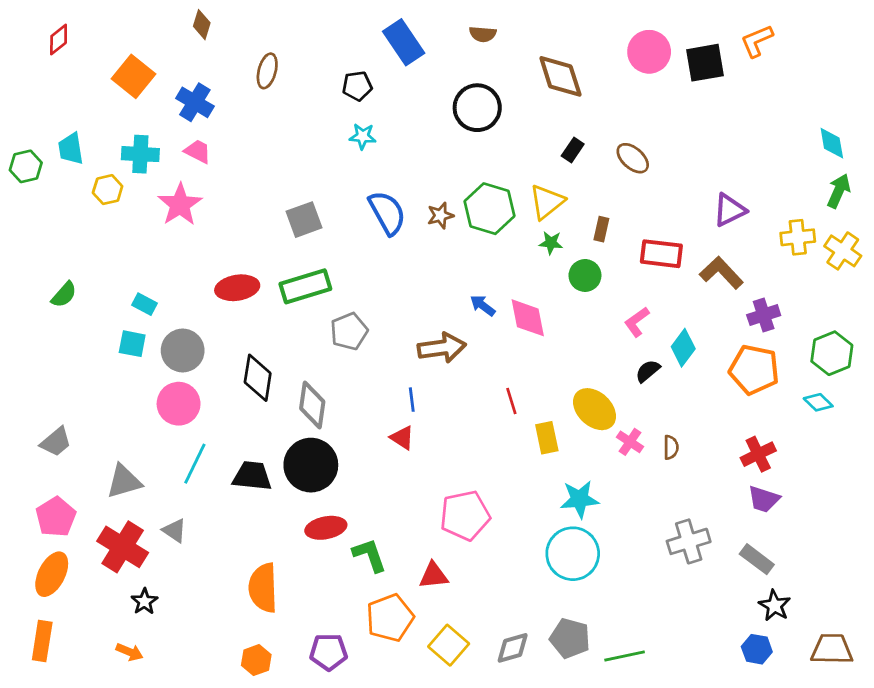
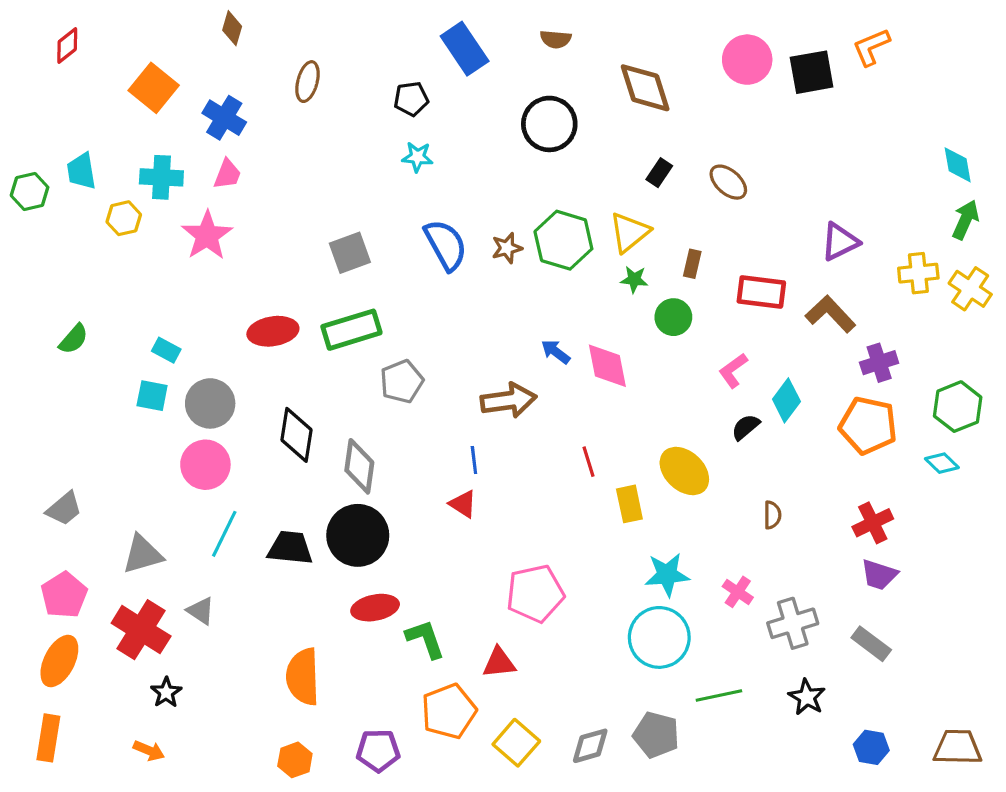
pink trapezoid: (198, 151) -> (227, 174), turned 84
pink cross: (630, 442) -> (738, 592), moved
black star: (775, 606) -> (807, 697), moved
green line: (625, 656) -> (719, 696), moved

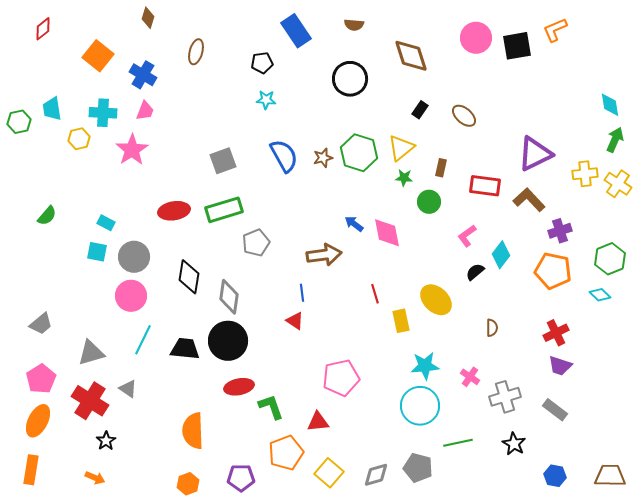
purple triangle: (840, 242) -> (535, 154), size x1.4

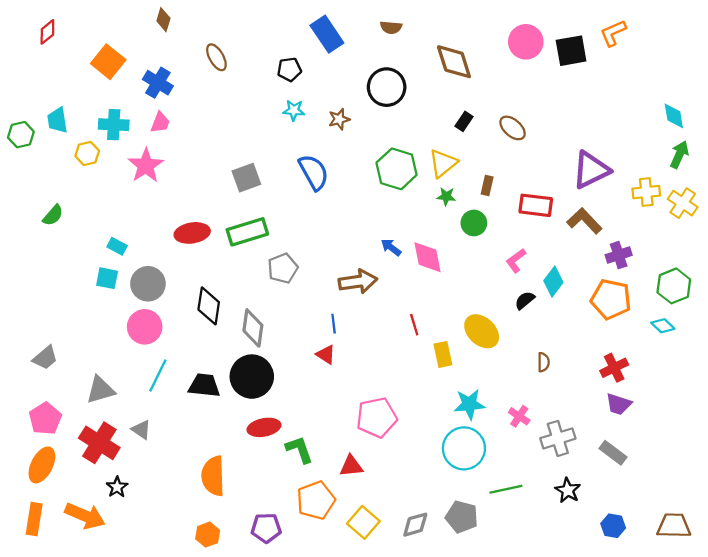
brown ellipse: (196, 52) -> (216, 57), turned -45
brown star: (323, 158) -> (339, 119), moved
green semicircle: (47, 216) -> (53, 215), moved
orange arrow: (95, 478) -> (85, 516), moved, size x1.8

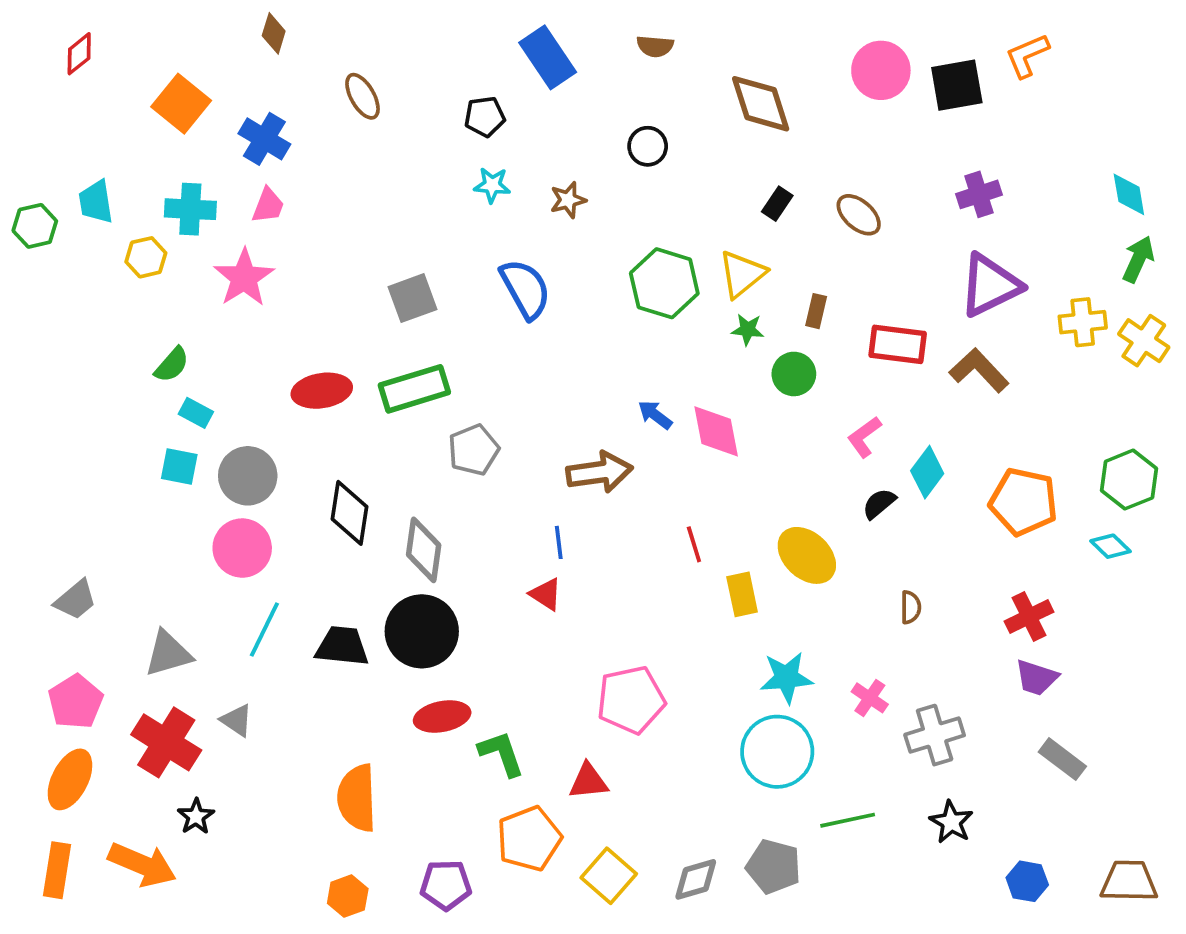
black circle: (387, 87) -> (648, 146), size x0.6
green semicircle: (53, 215) -> (172, 365), moved
purple cross: (619, 255) -> (979, 194), moved
gray rectangle: (613, 453) -> (1062, 759), moved

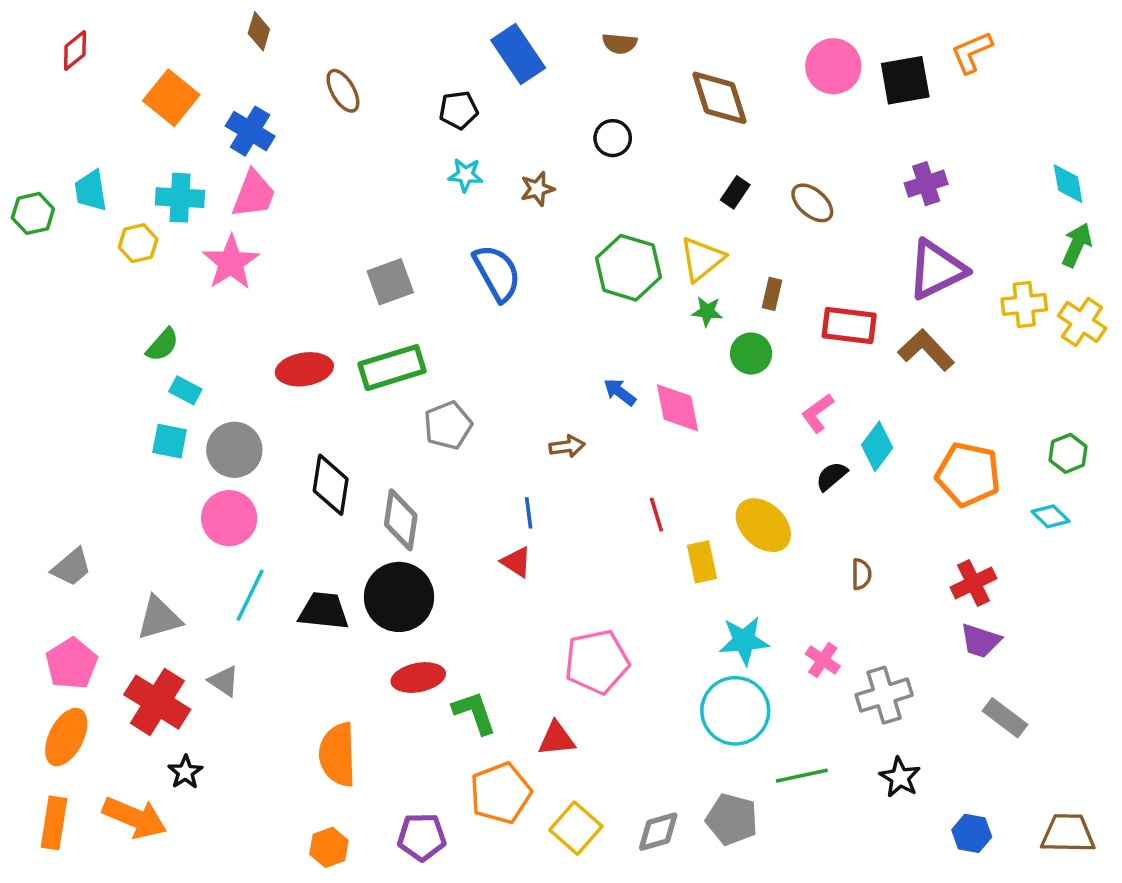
pink trapezoid: (268, 206) -> (254, 194), size x1.4
brown arrow: (599, 472) -> (567, 446), size x0.6
green hexagon: (1129, 480) -> (1068, 453), size x0.7

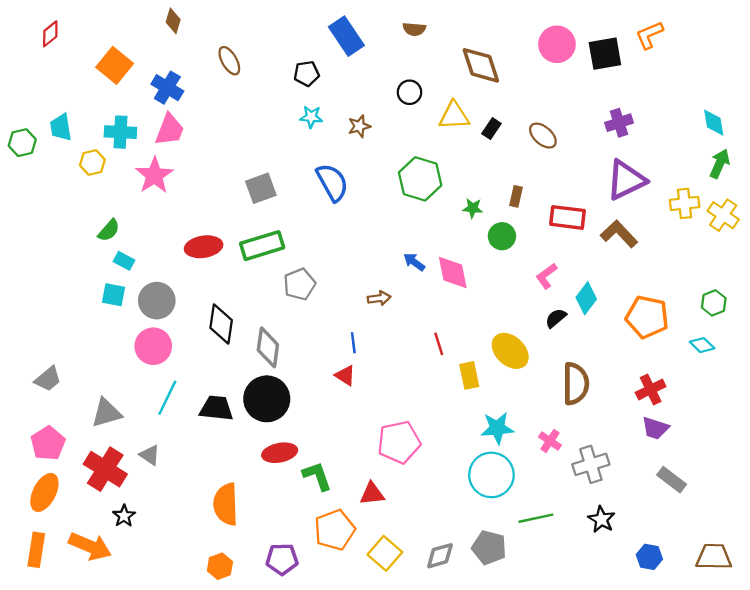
yellow triangle: (702, 259) -> (454, 116), moved, turned 36
brown semicircle: (861, 574) -> (576, 384), size x2.0

